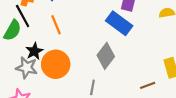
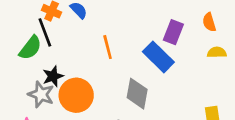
orange line: (56, 25) -> (108, 47), moved
gray diamond: (106, 56) -> (137, 94), turned -35

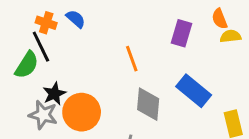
orange line: (108, 47) -> (132, 59), moved
yellow semicircle: (217, 52) -> (230, 36), moved
blue rectangle: (158, 57) -> (194, 91), moved

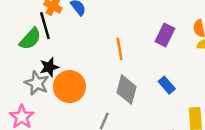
blue rectangle: (194, 91) -> (167, 85), size x0.6

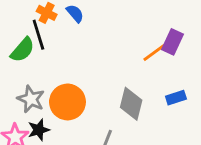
orange line: (120, 49) -> (154, 53), moved, turned 65
black star: (49, 67) -> (39, 130), moved
blue rectangle: (167, 85) -> (176, 98), turned -66

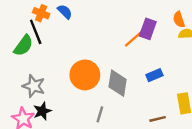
orange circle: (67, 102) -> (85, 75), moved

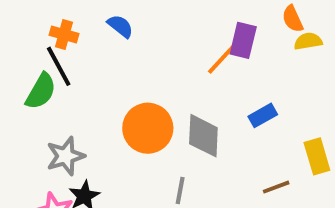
blue semicircle: (65, 12) -> (120, 26), moved
gray star: (34, 86) -> (65, 156), turned -30

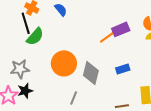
purple rectangle: (243, 40) -> (121, 29), turned 42
green semicircle: (41, 91) -> (35, 37), moved

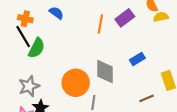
orange line: (108, 37) -> (100, 24), moved, turned -30
orange circle: (64, 63) -> (76, 83), moved

